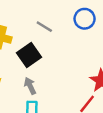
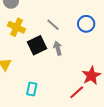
gray arrow: (30, 86) -> (58, 48), moved

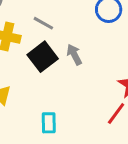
gray line: (53, 25) -> (43, 23), moved

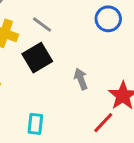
gray arrow: (74, 55) -> (81, 79), moved

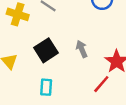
black square: (37, 58) -> (46, 50), moved

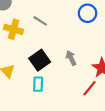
cyan rectangle: (46, 87) -> (38, 84), moved

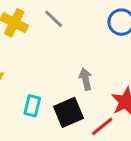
black square: (40, 60) -> (68, 112), moved

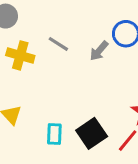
gray arrow: (86, 79) -> (99, 51), moved, turned -115

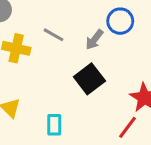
black square: (92, 133) -> (89, 79), moved

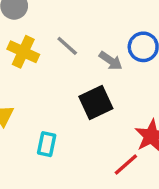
gray arrow: (94, 40) -> (111, 61), turned -105

